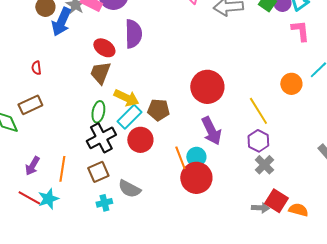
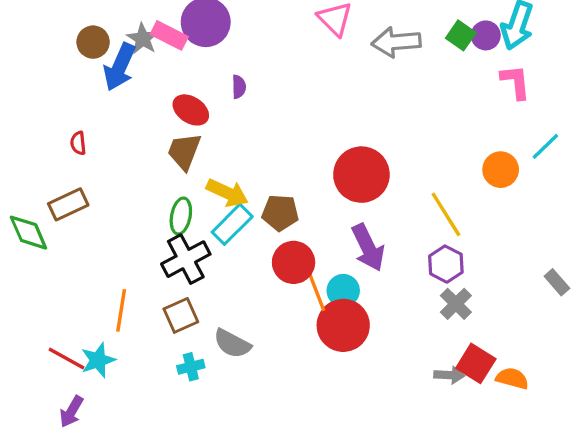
purple semicircle: (133, 34) -> (239, 87), size x0.5
red circle: (140, 140) -> (294, 262), moved
purple arrow: (32, 166) -> (72, 412), moved

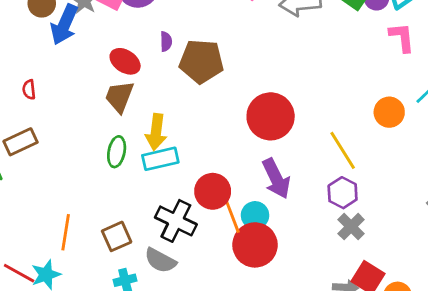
yellow arrow: (227, 193) -> (156, 132), turned 72
brown pentagon: (280, 213) -> (201, 61), moved, size x1.4
cyan rectangle: (232, 224) -> (160, 159), turned 32
black cross: (186, 259) -> (176, 221), moved, turned -36

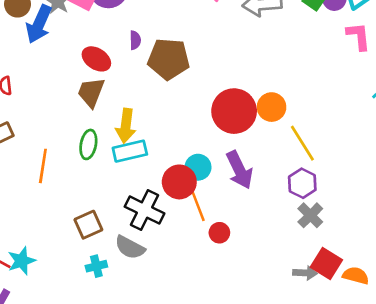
orange circle: (389, 112) -> (272, 107), moved
cyan circle: (255, 215) -> (198, 167), moved
orange line: (66, 232) -> (43, 166), moved
red circle: (255, 245) -> (219, 233), size x0.5

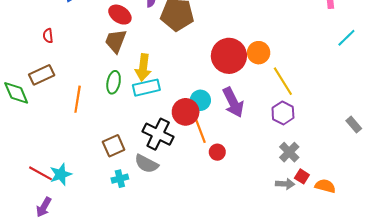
gray cross: (310, 215) -> (289, 152), moved
red square: (326, 263) -> (302, 176), size x0.6

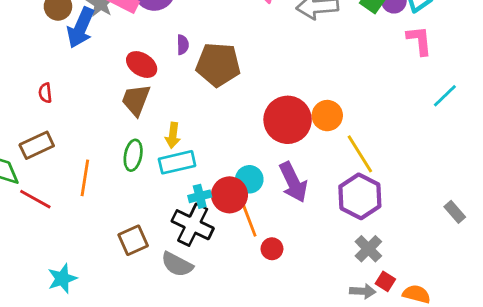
yellow arrow: (143, 67) -> (173, 135), size x0.7
purple hexagon: (283, 113) -> (360, 196), size x1.4
red line: (41, 173) -> (35, 199), moved
cyan cross: (120, 179) -> (200, 196), moved

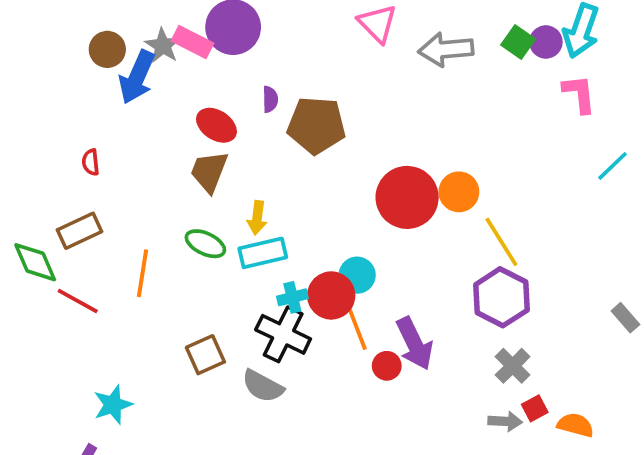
green ellipse: (133, 155) -> (205, 244), turned -76
purple arrow: (293, 182) -> (414, 344), moved
red square: (385, 281) -> (535, 408), turned 30

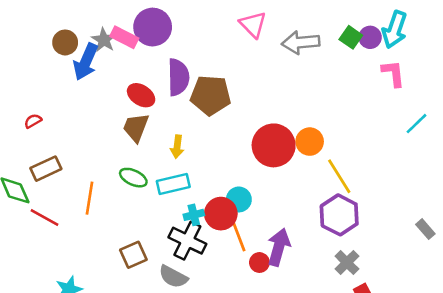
purple semicircle: (270, 99) -> (178, 77), size x2.0
red semicircle: (91, 162) -> (33, 121), moved, turned 66
yellow arrow: (257, 218) -> (177, 147), moved
purple arrow: (414, 344) -> (279, 247), turned -138

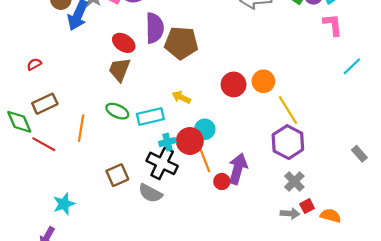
red circle: (274, 145) -> (234, 84), size x0.7
yellow arrow: (177, 147) -> (181, 97), moved, turned 108

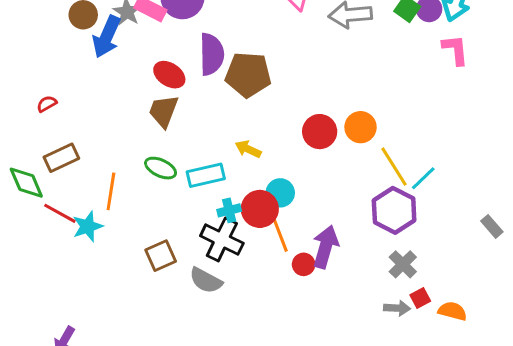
cyan line: (352, 66) -> (423, 178), moved
cyan star: (64, 204) -> (88, 226), moved

